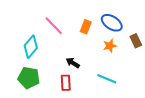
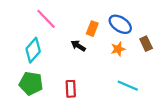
pink line: (54, 26) -> (46, 19), moved
black arrow: (73, 63) -> (78, 46), moved
cyan line: (107, 79) -> (128, 86), moved

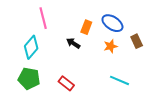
pink line: (46, 19) -> (43, 18), turned 30
red rectangle: (71, 89) -> (66, 83), turned -49

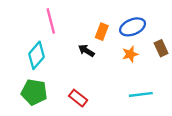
blue ellipse: (112, 23) -> (133, 27), turned -55
cyan line: (120, 80) -> (141, 94), turned -30

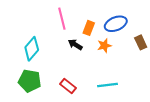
pink line: (51, 21) -> (62, 19), moved
orange star: (130, 54) -> (104, 46), moved
cyan line: (141, 94) -> (107, 85), moved

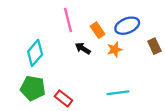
orange rectangle: (89, 28) -> (98, 30), turned -56
red rectangle: (68, 86) -> (63, 98), moved

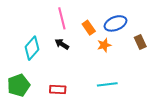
black arrow: (83, 48) -> (62, 44), moved
green pentagon: (33, 88) -> (19, 85), moved, turned -30
red rectangle: (63, 98) -> (58, 89), turned -35

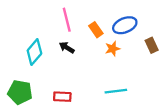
green pentagon: (19, 85) -> (20, 92), turned 30

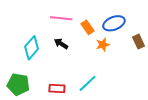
pink line: (67, 20) -> (61, 18), turned -70
cyan line: (116, 91) -> (88, 83), moved, turned -36

